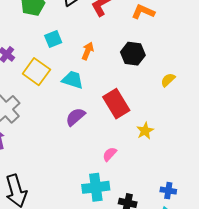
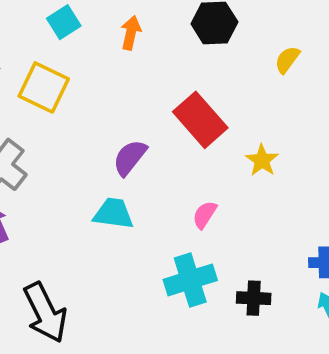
cyan trapezoid: (73, 80) -> (113, 214), moved

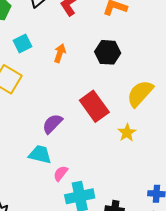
yellow semicircle: (287, 60) -> (140, 93), moved, size x1.8
pink semicircle: (205, 215) -> (61, 173), moved

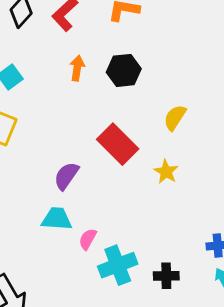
orange arrow: (60, 53) -> (77, 68), moved
yellow semicircle: (140, 93) -> (175, 118), size x0.7

